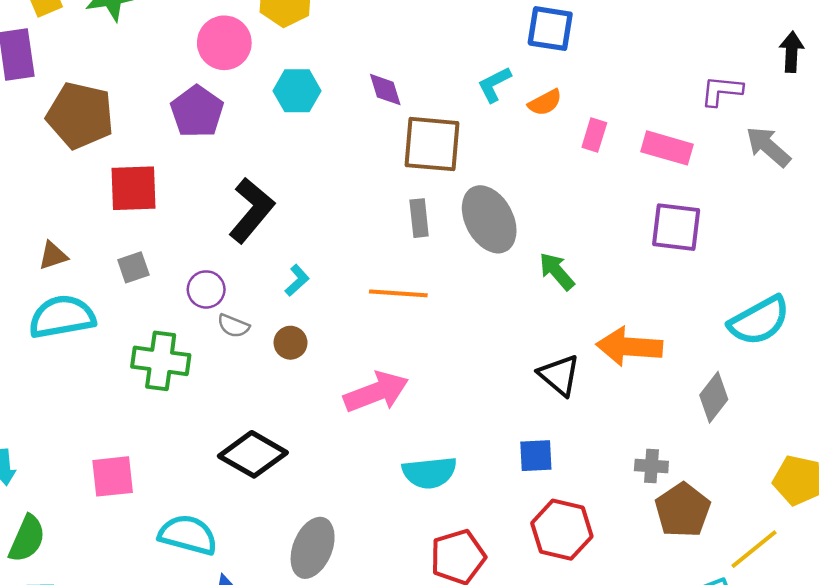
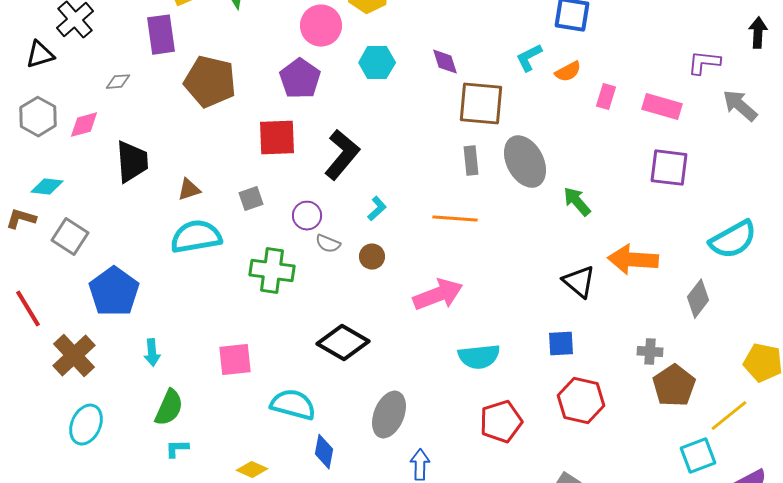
red square: (133, 188) -> (277, 138), moved

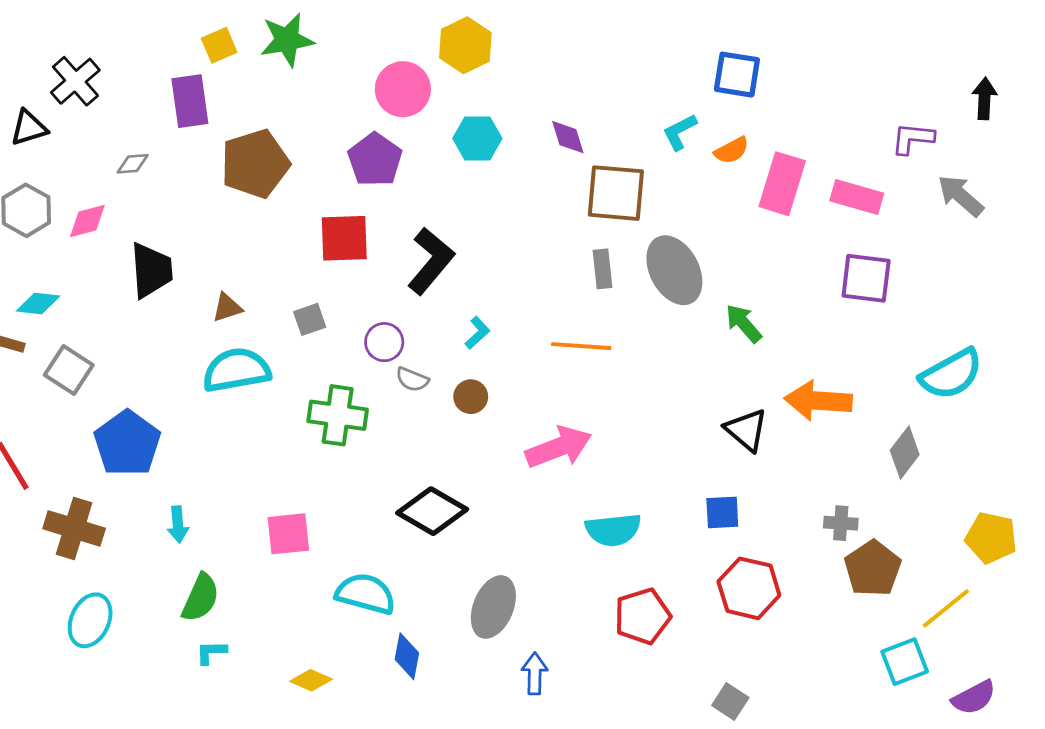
brown pentagon: (210, 82) -> (255, 164), turned -30
pink rectangle: (606, 97) -> (782, 184), size x1.8
brown cross: (74, 356) -> (74, 528), turned -30

